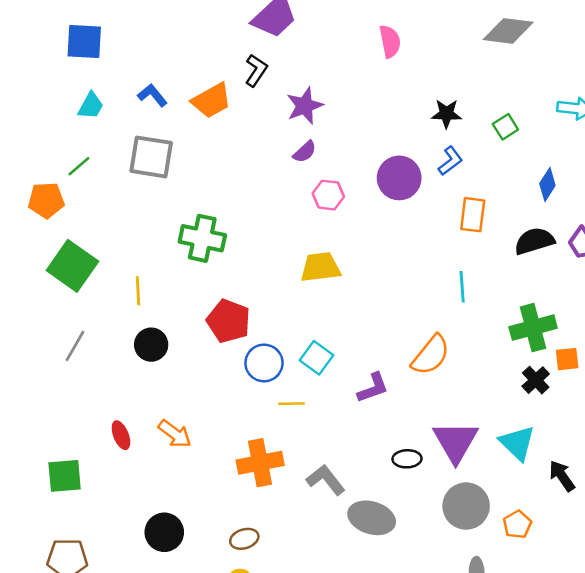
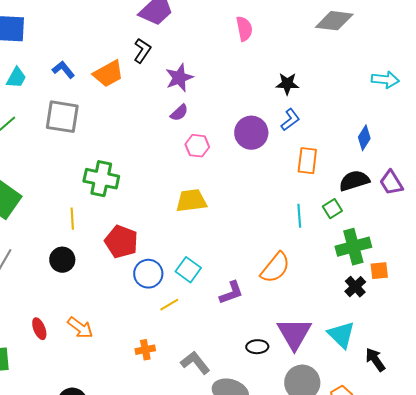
green square: (505, 127) -> (332, 209), moved
yellow line: (138, 291) -> (72, 219), moved
yellow line: (292, 404) -> (169, 305), turned -30
orange cross: (260, 463) -> (145, 350), size x0.6

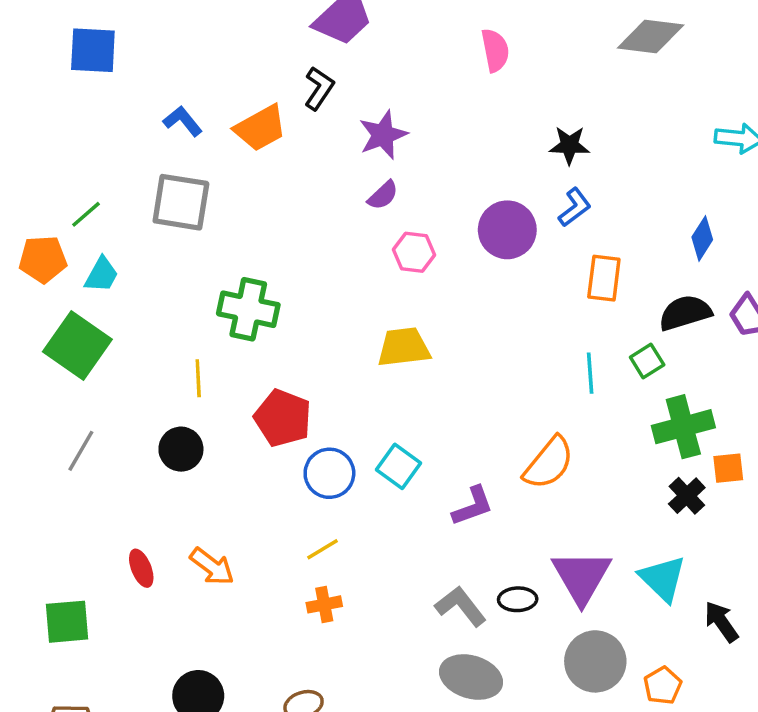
cyan trapezoid: (16, 78) -> (102, 275), moved
yellow line: (169, 305) -> (323, 549), moved
gray L-shape: (195, 363) -> (461, 606), moved

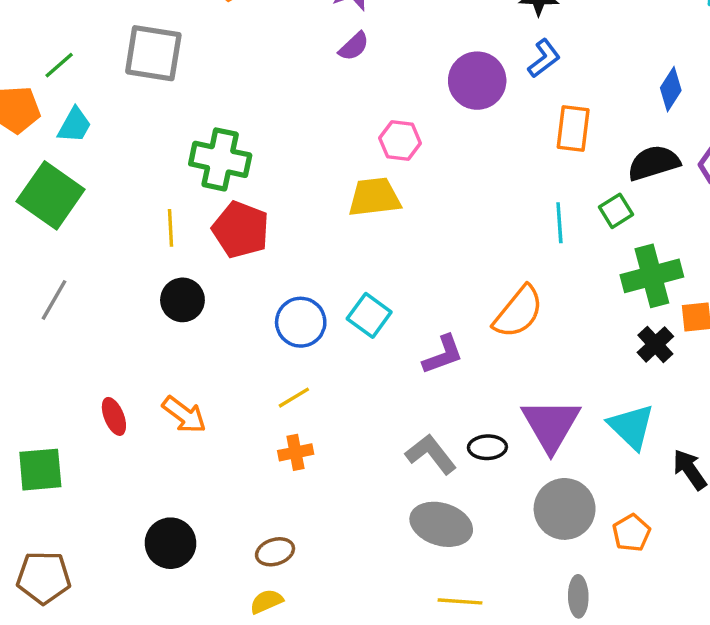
pink hexagon: (414, 252) -> (400, 141), moved
red pentagon: (283, 418) -> (241, 230), moved
black circle: (181, 449) -> (182, 300), moved

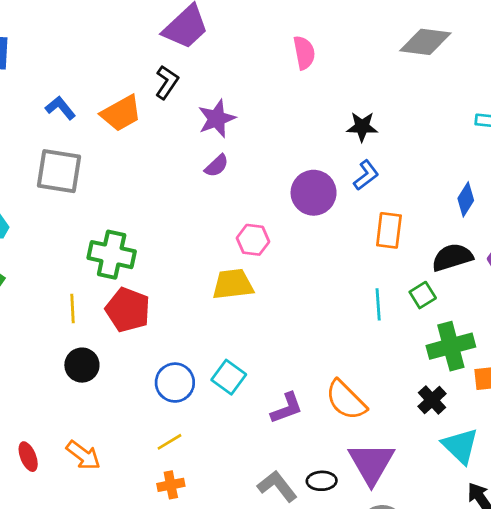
orange semicircle: (518, 312) -> (346, 400), moved, turned 96
black cross: (655, 344) -> (432, 400), moved
cyan triangle: (631, 427) -> (460, 446), moved

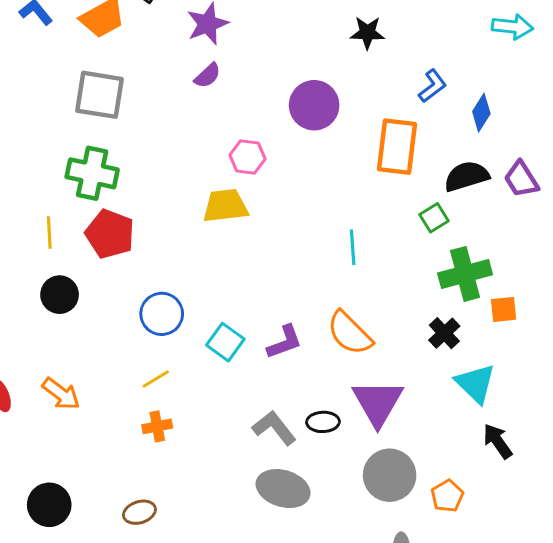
gray square: (59, 171) -> (100, 95), moved
blue L-shape: (366, 175) -> (433, 86), moved
orange rectangle: (389, 230) -> (397, 147), size x1.4
cyan line: (378, 304) -> (353, 247), moved
cyan square: (229, 377) -> (225, 342), moved

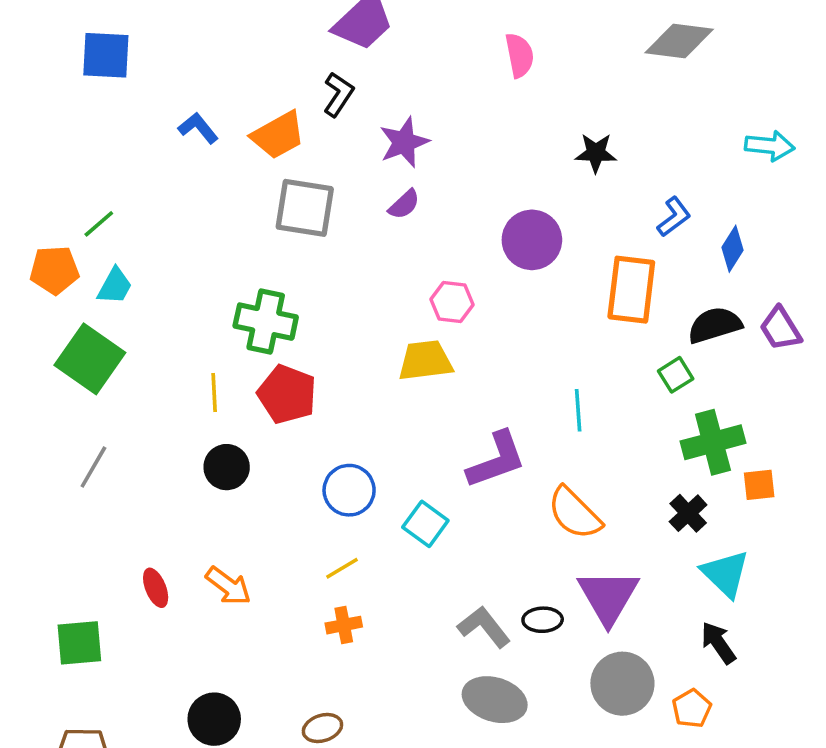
gray square: (100, 95) -> (305, 208), moved
purple L-shape: (285, 342) -> (496, 460), moved, size x1.4
black arrow: (498, 441) -> (718, 643), moved

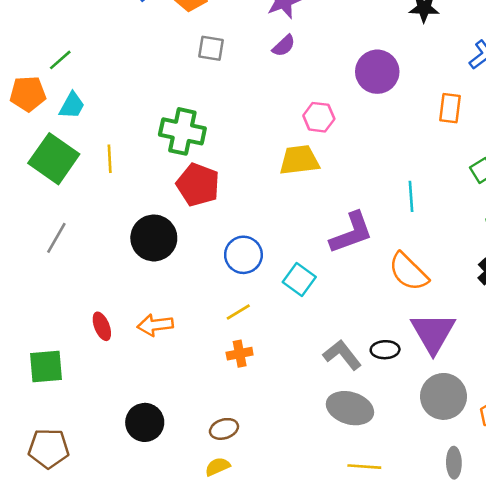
gray square: (305, 208) -> (211, 48), size x0.6
orange rectangle: (631, 290) -> (450, 108), size x0.6
yellow line: (214, 393) -> (110, 159), moved
black circle: (227, 467) -> (154, 238), size x1.4
orange arrow: (228, 586) -> (155, 325), turned 136

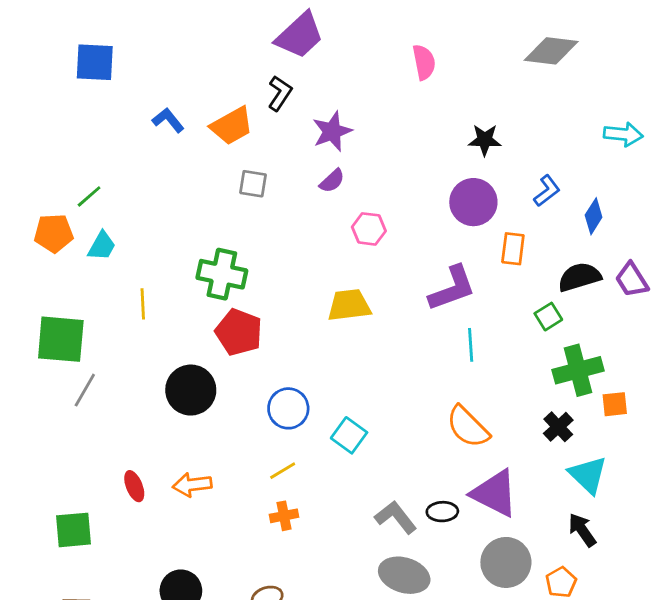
purple circle: (377, 72) -> (473, 202), moved
pink hexagon: (319, 117) -> (369, 229), moved
green square: (54, 159) -> (61, 339), moved, turned -30
purple L-shape: (351, 233) -> (452, 288), moved
purple triangle: (433, 333) -> (495, 493), turned -33

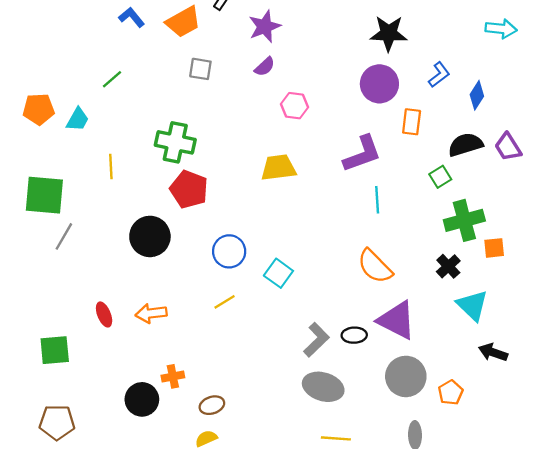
black star: (485, 140) -> (389, 33), size x1.4
green line: (89, 196) -> (112, 79), moved
orange cross: (284, 516) -> (173, 376), moved
gray L-shape: (396, 517) -> (316, 340), turned 84
black arrow: (582, 530) -> (493, 352), moved, turned -36

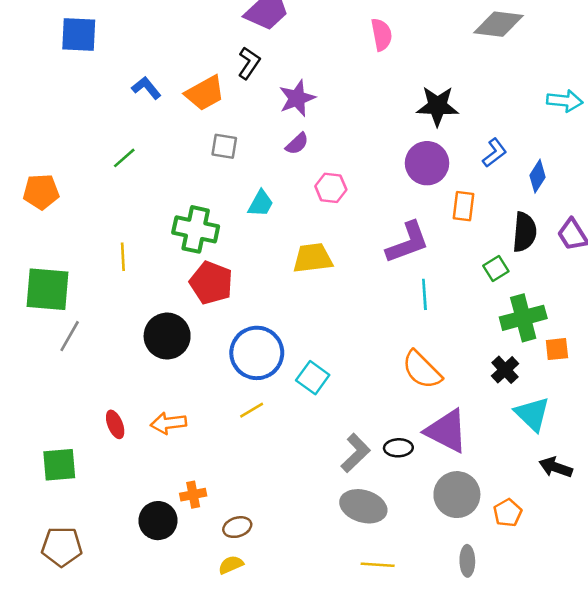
cyan trapezoid: (78, 119) -> (261, 203), moved
black semicircle: (465, 145) -> (524, 232), turned 112
blue circle: (229, 251) -> (257, 353), size x1.4

